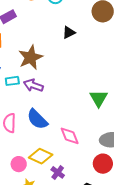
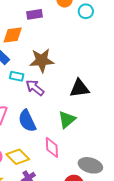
black triangle: (69, 32) -> (79, 88), moved, size x1.5
green triangle: (99, 98) -> (67, 120), moved

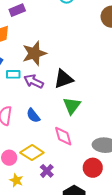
black triangle: (79, 88) -> (64, 79), moved
blue semicircle: (27, 121) -> (33, 115), size x0.7

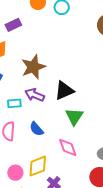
cyan rectangle: (13, 74) -> (14, 103), moved
yellow diamond: (32, 153) -> (38, 166), turned -50

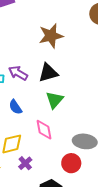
brown star: (33, 67) -> (51, 36), moved

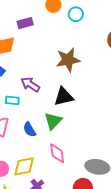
purple arrow: (18, 73) -> (30, 84), moved
green triangle: (55, 100) -> (53, 121), moved

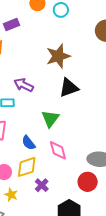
black triangle: (64, 97) -> (69, 88), moved
blue semicircle: (29, 130) -> (29, 143), moved

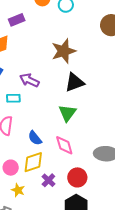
green triangle: (50, 119) -> (67, 113), moved
red circle: (88, 182) -> (77, 177), moved

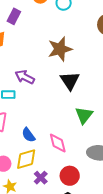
purple rectangle: (17, 20) -> (14, 16), turned -42
black triangle: (75, 82) -> (70, 81), turned -45
green triangle: (67, 113) -> (84, 115), moved

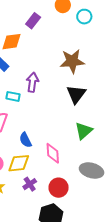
purple arrow: (25, 77) -> (32, 82), turned 60

